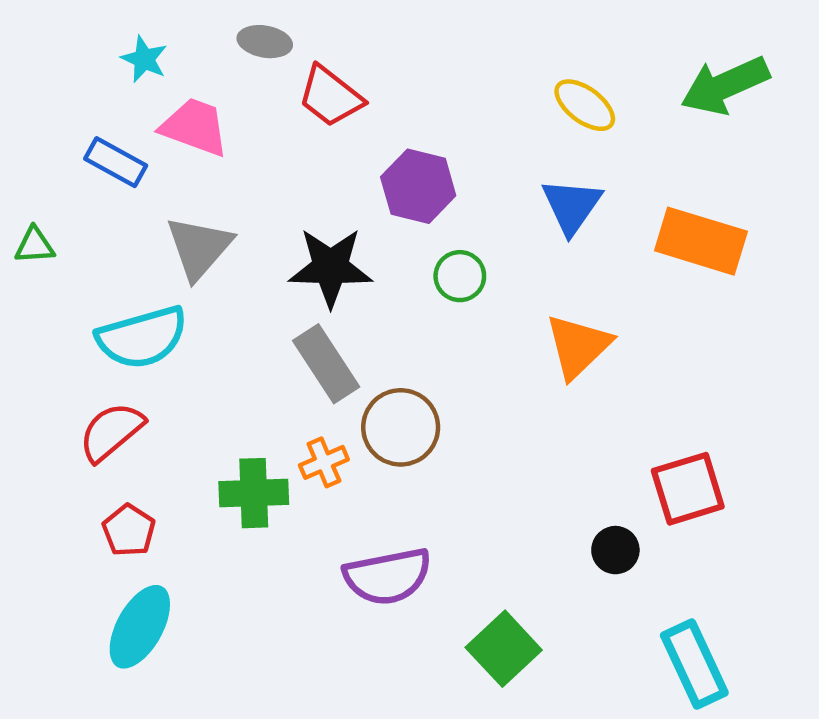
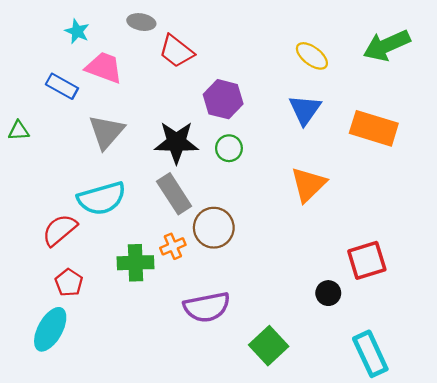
green circle: (460, 276) -> (229, 148), moved
cyan semicircle: (142, 337) -> (102, 198), moved
cyan ellipse: (140, 627) -> (50, 329), moved

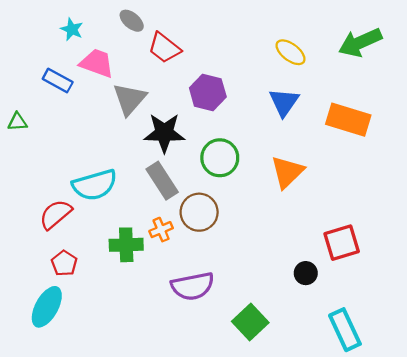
gray ellipse: (141, 22) -> (132, 21), turned 30
gray triangle: (106, 132) -> (129, 99), moved
green circle: (229, 148) -> (220, 158), moved, size x1.5

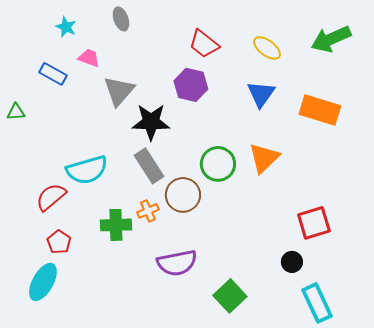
gray ellipse: (132, 21) -> (121, 19), turned 30
red trapezoid: (164, 48) -> (204, 44), moved
pink trapezoid: (97, 63) -> (89, 58), size x0.7
green circle: (220, 158) -> (218, 164), moved
black circle: (306, 273) -> (292, 262), moved

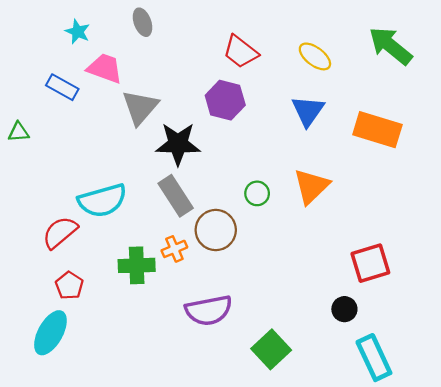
green arrow: (331, 39) -> (390, 46), turned 63
pink trapezoid: (89, 58) -> (105, 68), size x1.4
green circle: (218, 164) -> (257, 193), size x0.6

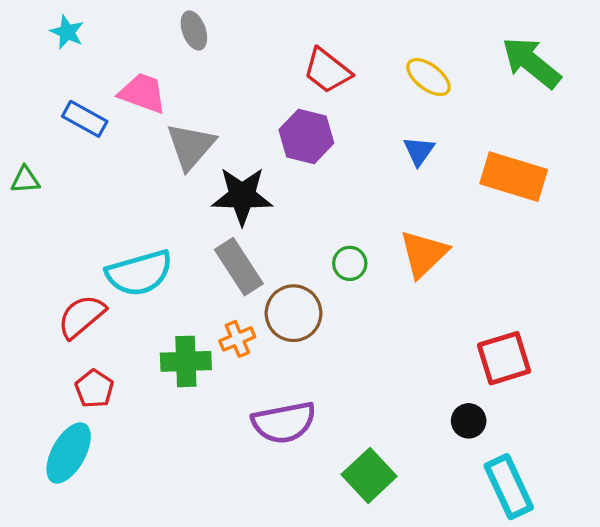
cyan star: (78, 32) -> (67, 32), moved
blue triangle: (308, 111) -> (419, 151), size x0.7

